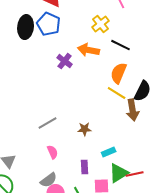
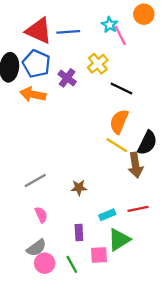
orange arrow: (89, 50) -> (33, 94), moved
purple cross: (65, 61) -> (67, 78), moved
red line: (135, 174) -> (138, 209), moved

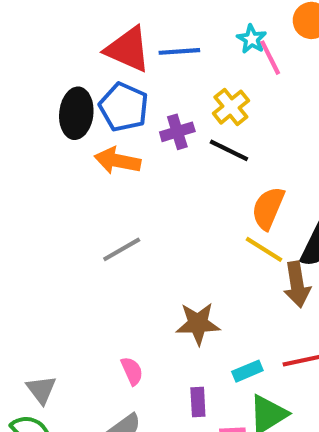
purple cross: (67, 78) -> (177, 132), turned 36
black line: (121, 89) -> (229, 150), moved
gray line: (35, 181) -> (122, 249), moved
brown star: (79, 188) -> (198, 324), size x1.5

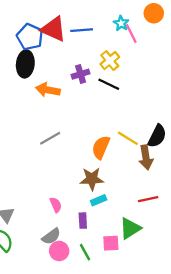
blue pentagon: (124, 107) -> (30, 37), moved
orange semicircle: (268, 208) -> (101, 147), moved
cyan rectangle: (247, 371) -> (99, 200), moved
purple rectangle: (198, 402) -> (83, 221), moved

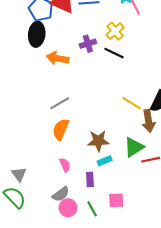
orange semicircle: (101, 147) -> (61, 129), moved
green triangle: (130, 228) -> (134, 147), moved

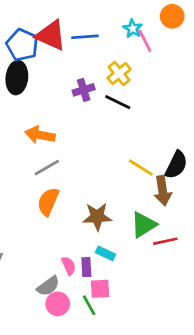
orange arrow: (58, 58) -> (40, 135), moved
cyan rectangle: (105, 161) -> (105, 253), moved, turned 48
pink semicircle: (65, 165) -> (69, 266), moved
pink square: (116, 200) -> (100, 289), moved

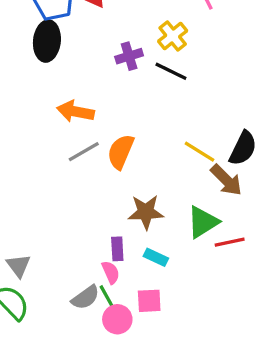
brown arrow: (163, 191) -> (226, 180), turned -36
orange semicircle: (48, 202) -> (121, 152), moved
purple rectangle: (86, 267) -> (117, 249), moved
pink circle: (58, 304) -> (117, 319), moved
green line: (89, 305) -> (107, 297), moved

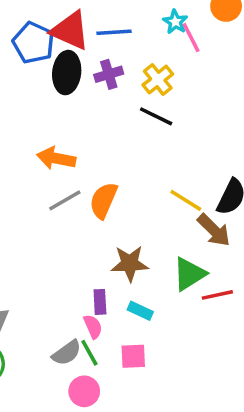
black ellipse: (47, 41) -> (67, 73), moved
purple cross: (129, 56) -> (109, 74), moved
pink circle: (117, 319) -> (84, 391), moved

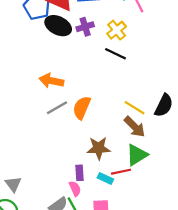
black ellipse: (67, 73) -> (58, 26), turned -70
brown arrow: (214, 230) -> (135, 127), moved
red line: (217, 295) -> (121, 172), moved

